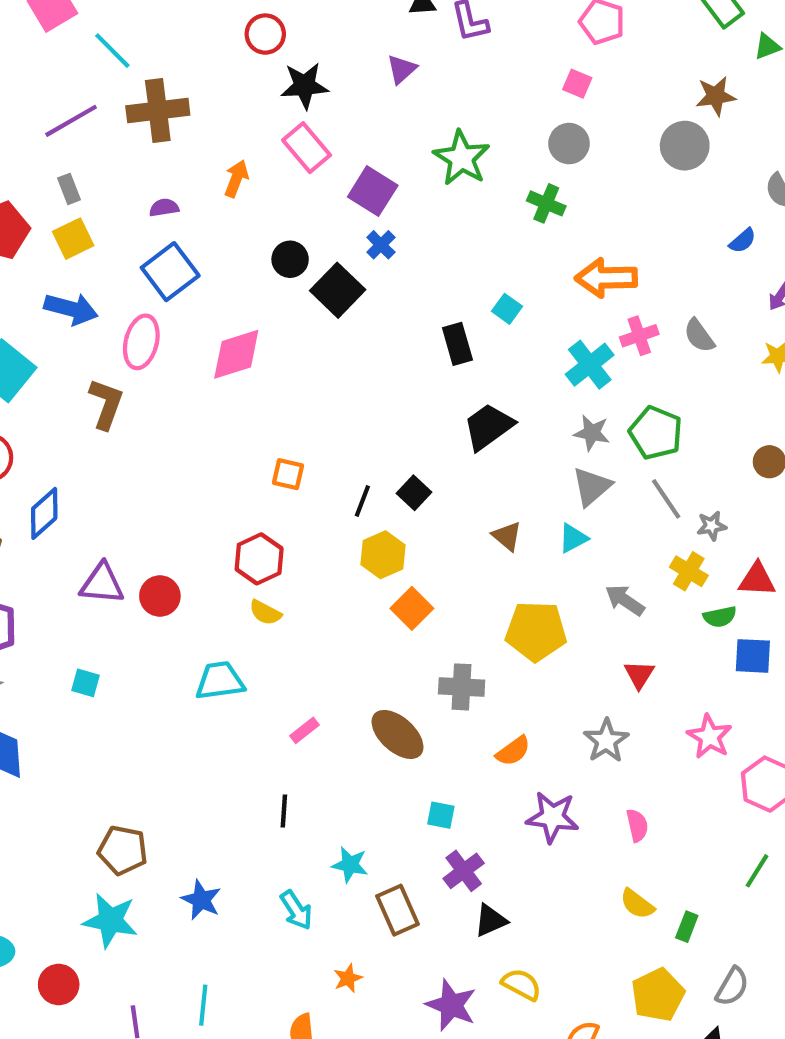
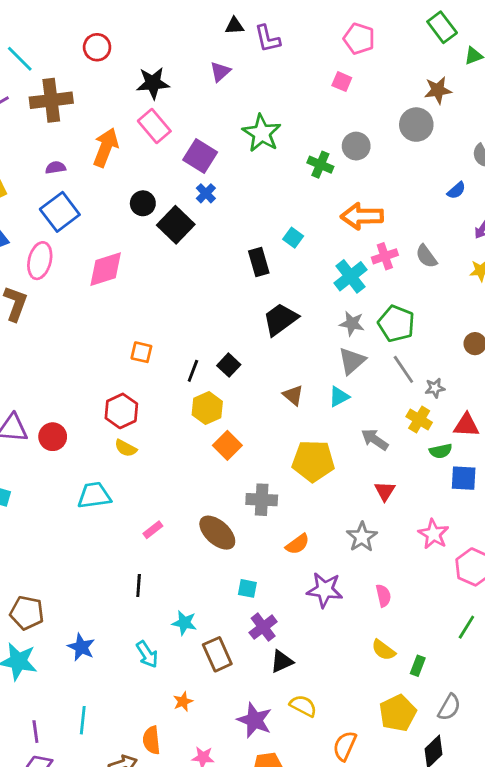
red circle: (265, 34) -> (97, 47), moved
gray circle: (569, 144) -> (356, 146), moved
orange arrow: (236, 179) -> (106, 147), size x1.5

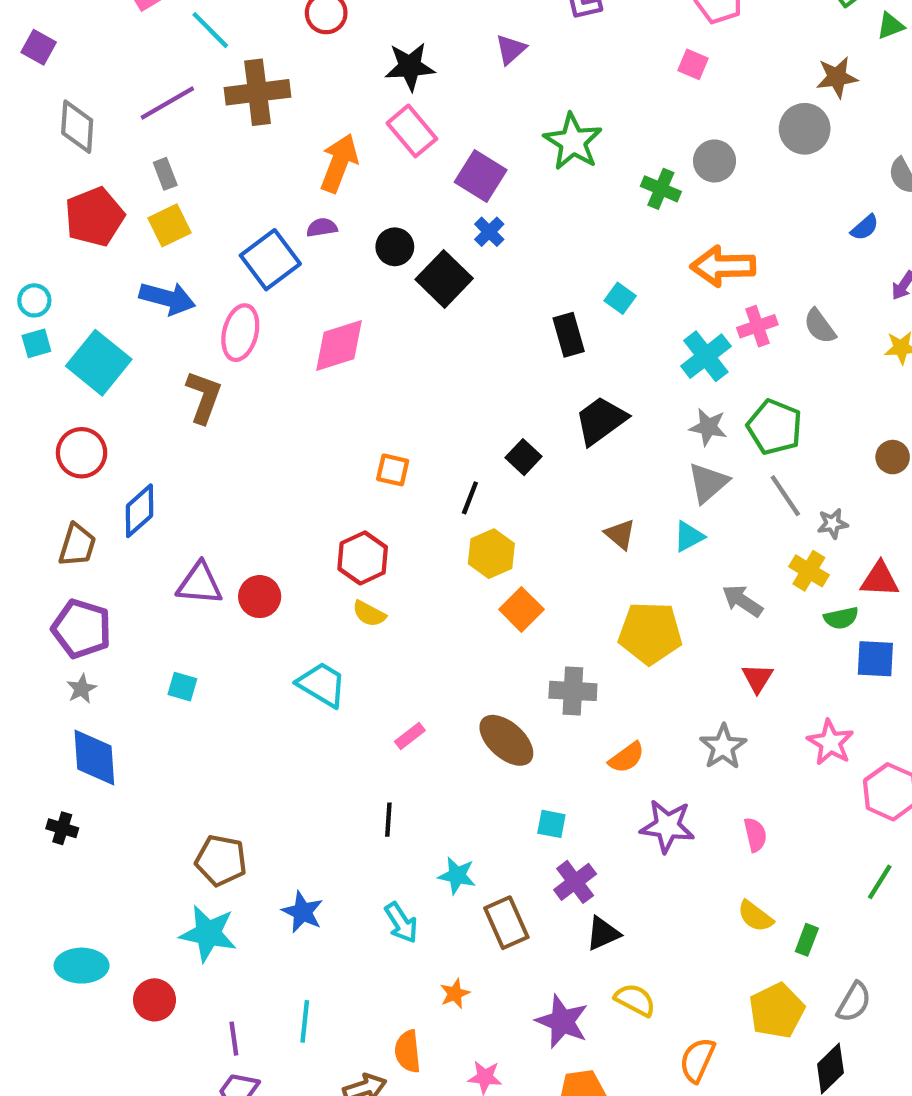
purple semicircle: (56, 168) -> (322, 227), moved
black square: (229, 365) -> (524, 457), moved
cyan trapezoid: (94, 495) -> (322, 685), turned 39

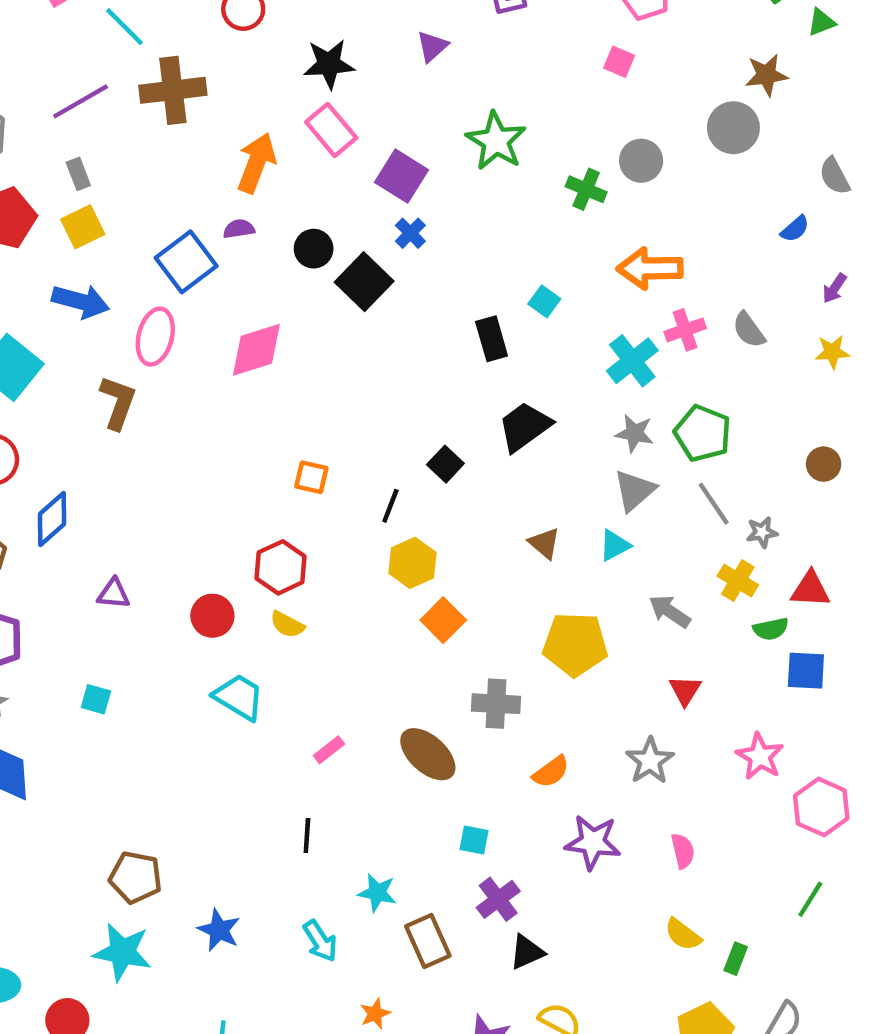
purple triangle: (200, 584) -> (114, 594), size x0.7
red circle: (260, 597) -> (212, 616), moved

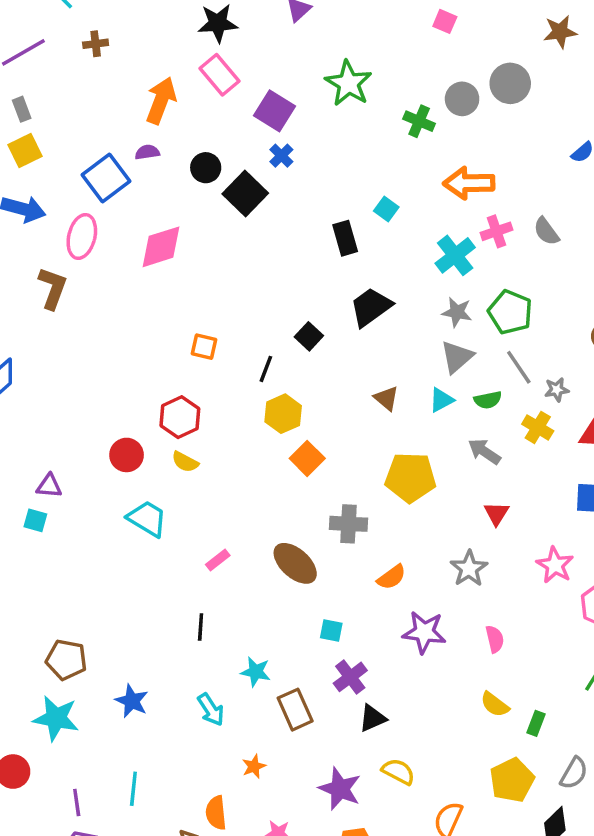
brown cross: (173, 90) -> (96, 44), size x0.5
gray circle: (733, 128) -> (510, 83), moved
purple triangle: (114, 594) -> (49, 486), moved
green semicircle: (771, 629) -> (488, 400), moved

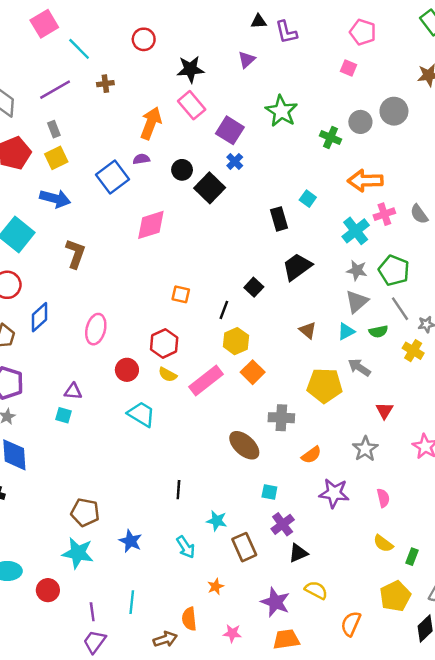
pink ellipse: (82, 236) -> (96, 329), moved
gray arrow: (484, 452) -> (359, 367), moved
pink rectangle: (218, 560) -> (206, 381), moved, size x2.0

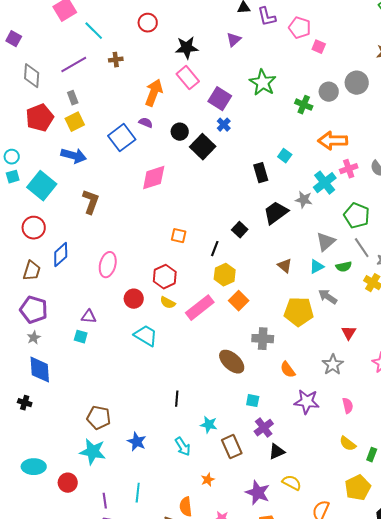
pink pentagon: (363, 32) -> (300, 28), moved
purple semicircle: (141, 159) -> (146, 123), turned 32
gray star: (357, 270) -> (304, 200), moved
orange semicircle: (311, 455) -> (288, 370), turned 90

